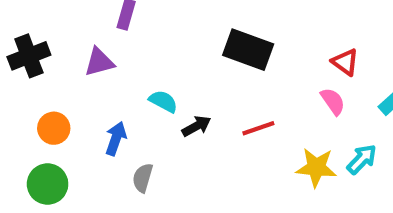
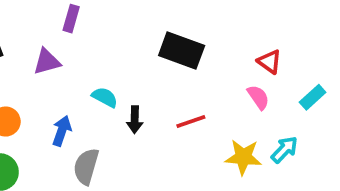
black arrow: (196, 126) -> (135, 120), turned 120
gray semicircle: (143, 178) -> (86, 166), size x1.4

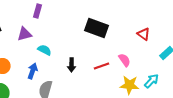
cyan semicircle: (105, 97) -> (45, 50), moved
pink semicircle: (258, 97) -> (125, 60), moved

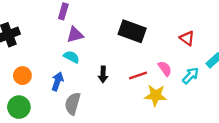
purple triangle: (25, 34) -> (75, 35), moved
cyan arrow: (152, 81) -> (191, 76), moved
yellow star: (130, 85) -> (156, 95), moved

